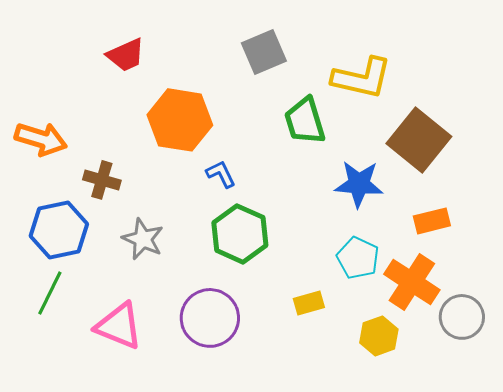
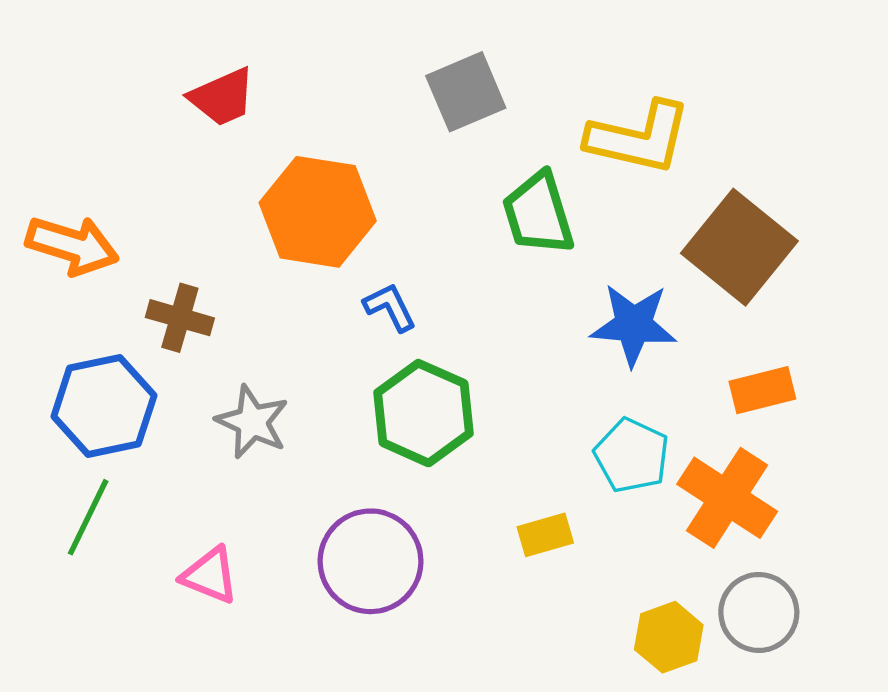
gray circle: (462, 317) -> (759, 612), moved
pink triangle: (119, 326) -> (210, 575), size x0.7
yellow hexagon: (379, 336) -> (669, 637), moved

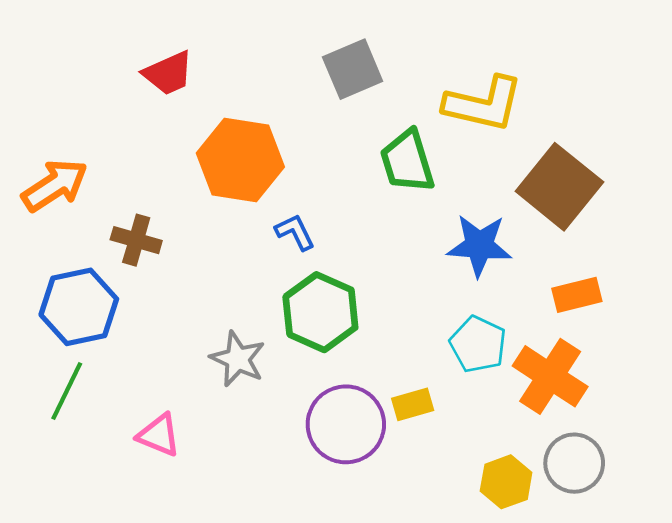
orange arrow: (72, 245) -> (55, 185), turned -50
gray star: (252, 422) -> (238, 359), moved
purple circle: (371, 561) -> (346, 424), moved

